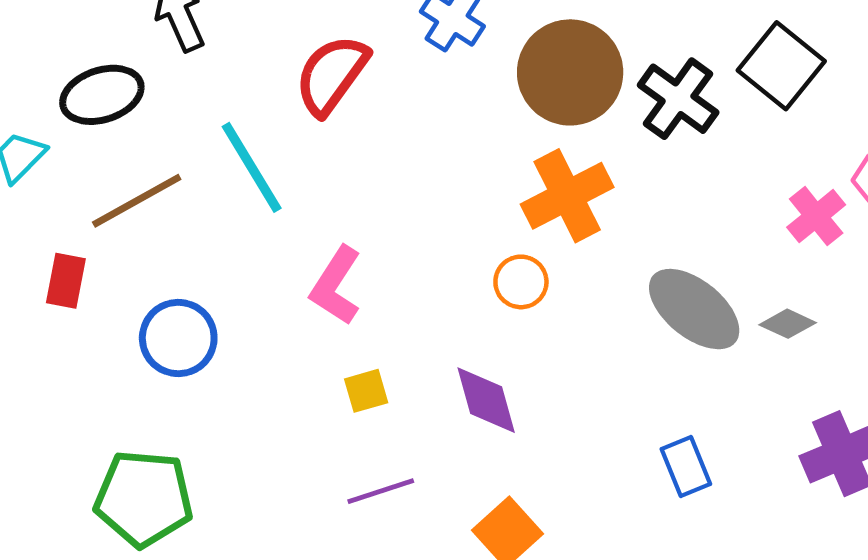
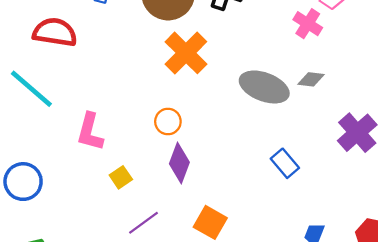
red semicircle: (332, 75) -> (55, 32), turned 81
orange circle: (521, 282) -> (168, 122), moved
purple diamond: (486, 400) -> (179, 163), turned 54

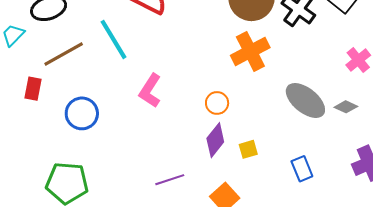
yellow square: (121, 177) -> (248, 149), moved

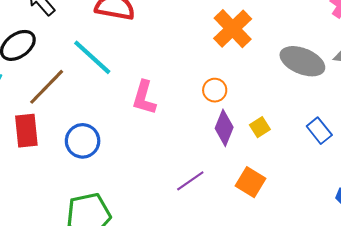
red rectangle: (33, 89) -> (26, 131), size x1.4

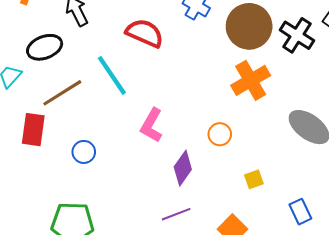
purple diamond: (224, 128) -> (183, 168), moved
blue rectangle: (319, 131) -> (300, 212), moved
blue circle: (83, 141) -> (84, 152), size x0.7

